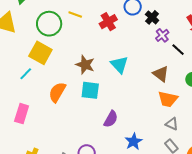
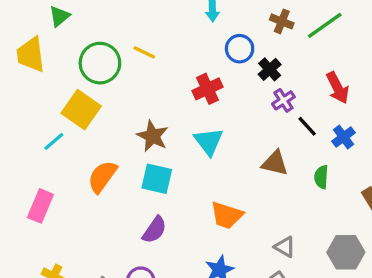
red cross: (108, 22) -> (208, 89), moved
brown triangle: (161, 74) -> (275, 163), turned -30
orange trapezoid: (168, 99) -> (227, 215), moved
purple semicircle: (111, 119) -> (154, 230), moved

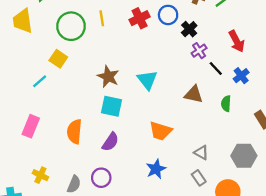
yellow line: (144, 52) -> (102, 18), turned 56
red cross: (208, 89) -> (140, 18), moved
yellow square: (81, 110) -> (58, 59), size x0.7
orange semicircle: (102, 177) -> (74, 132), moved, turned -30

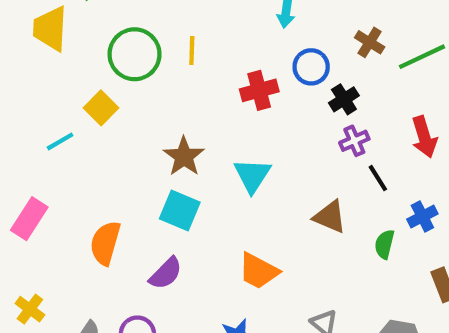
red cross: (140, 18) -> (259, 90), moved
blue cross: (241, 76) -> (422, 216), moved

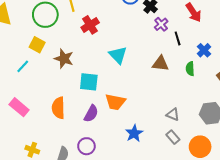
red cross: (259, 90) -> (90, 25), moved
brown star: (184, 156) -> (64, 59), moved
black line: (378, 178) -> (178, 38), turned 32
pink rectangle: (29, 219) -> (19, 107), turned -66
orange trapezoid: (259, 271) -> (115, 102), moved

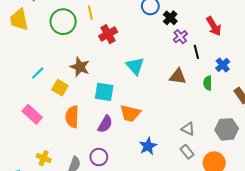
yellow square: (37, 45) -> (60, 88), moved

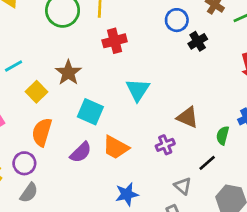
purple cross: (180, 37) -> (165, 145), moved
black line: (196, 52) -> (207, 163), moved, turned 48
purple circle: (99, 157) -> (24, 163), moved

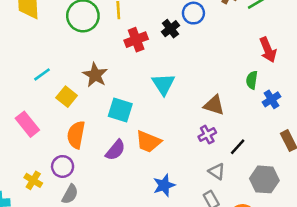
black cross: (198, 41) -> (170, 29), moved
green semicircle: (223, 135) -> (252, 80), moved
purple cross: (165, 145) -> (207, 135), moved

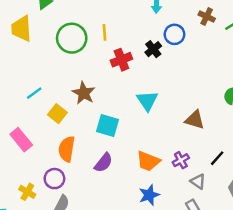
purple cross: (207, 135) -> (181, 160), moved
orange trapezoid: (148, 142) -> (148, 161), moved

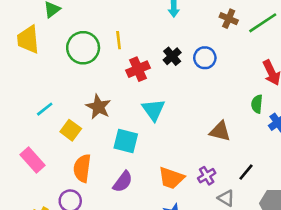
blue circle: (174, 34) -> (205, 58), moved
cyan triangle: (147, 101) -> (153, 110), moved

